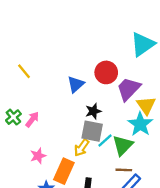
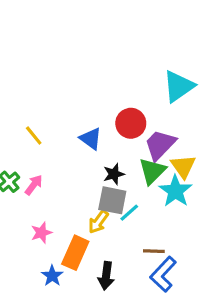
yellow line: (24, 71) -> (34, 136), moved
blue triangle: (76, 84) -> (91, 139), turned -42
green triangle: (123, 145) -> (152, 171), moved

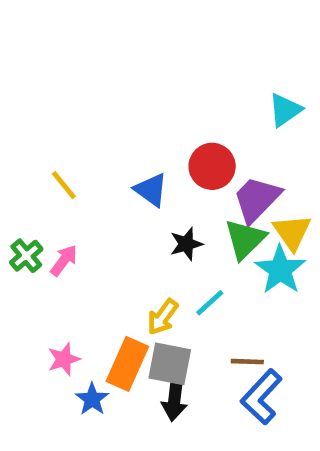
cyan triangle: (179, 86) -> (285, 110), size x0.7
gray square: (112, 200) -> (170, 364), moved
pink star: (41, 233) -> (64, 359), moved

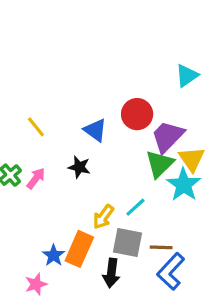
black star: (186, 244) -> (79, 167), moved, turned 30
pink star: (64, 359) -> (36, 284), moved
gray square: (170, 364) -> (127, 243), moved
blue star: (92, 399) -> (54, 255), moved

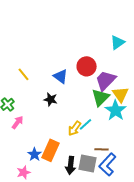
pink arrow: (36, 178) -> (18, 122), moved
yellow arrow: (103, 217) -> (75, 128), moved
gray square: (127, 243) -> (88, 163), moved

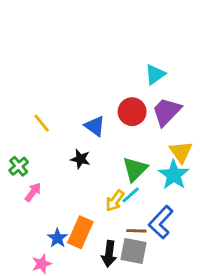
cyan triangle: (118, 42) -> (155, 74), moved
purple trapezoid: (106, 80) -> (167, 112), moved
green triangle: (101, 97) -> (135, 169), moved
brown line: (102, 149) -> (136, 231), moved
blue L-shape: (108, 164) -> (161, 222), moved

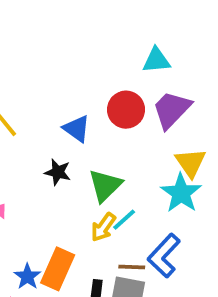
cyan triangle: (155, 74) -> (156, 60), turned 30
green triangle: (135, 169) -> (105, 185), moved

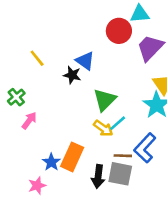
red circle: (126, 110) -> (119, 31), moved
black star: (58, 172) -> (72, 75), moved
yellow arrow: (103, 227) -> (103, 128), turned -90

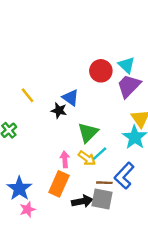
cyan triangle: (140, 14) -> (126, 65), moved, turned 48
pink arrow: (29, 121) -> (65, 159), moved, turned -42
blue star: (51, 162) -> (19, 188), moved, size x1.5
black arrow: (98, 176) -> (82, 201), turned -108

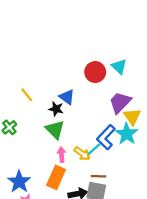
purple trapezoid: (129, 86) -> (120, 102), moved
green triangle: (88, 133) -> (55, 130), moved, turned -30
blue L-shape: (124, 176) -> (106, 137), moved

